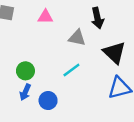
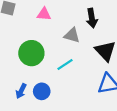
green circle: (25, 71) -> (31, 53), moved, size x1.5
blue arrow: (25, 92) -> (21, 91), moved

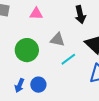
gray triangle: (72, 35) -> (57, 40), moved
cyan line: (65, 65) -> (68, 59), moved

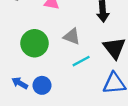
blue arrow: (19, 85) -> (20, 83), turned 88

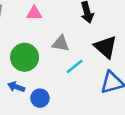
blue arrow: (20, 83) -> (16, 87), moved

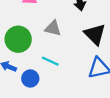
cyan line: (75, 66) -> (50, 61), moved, turned 60

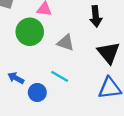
green circle: (18, 39) -> (30, 32), moved

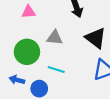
green circle: (30, 32) -> (27, 52), moved

